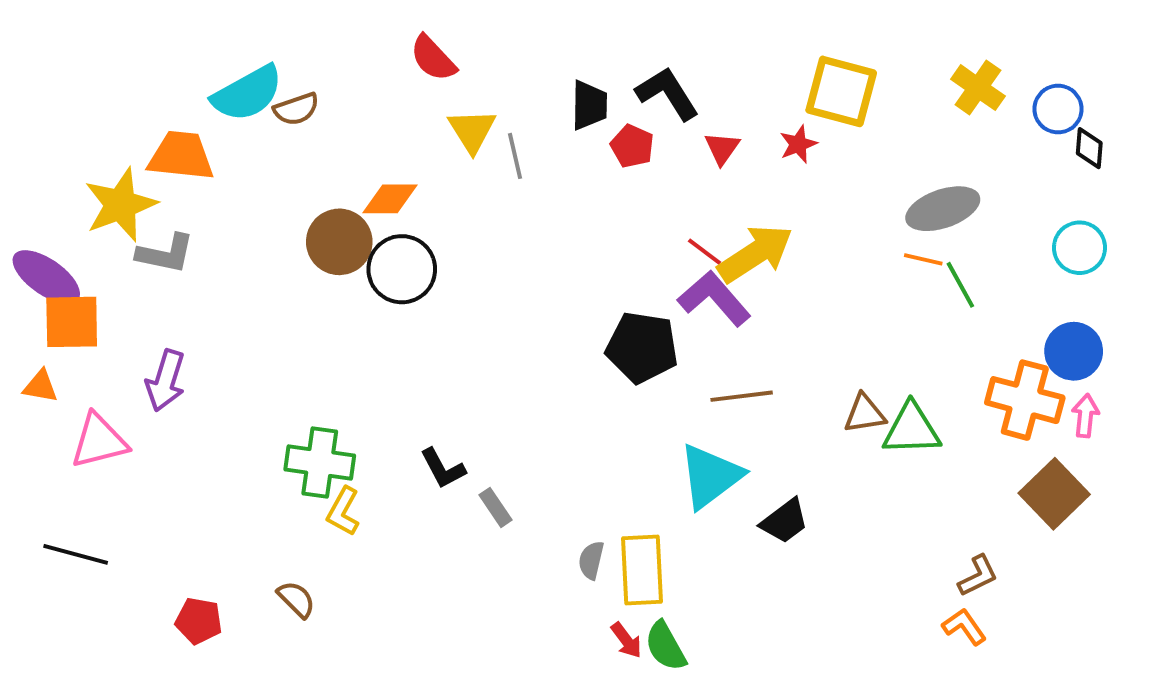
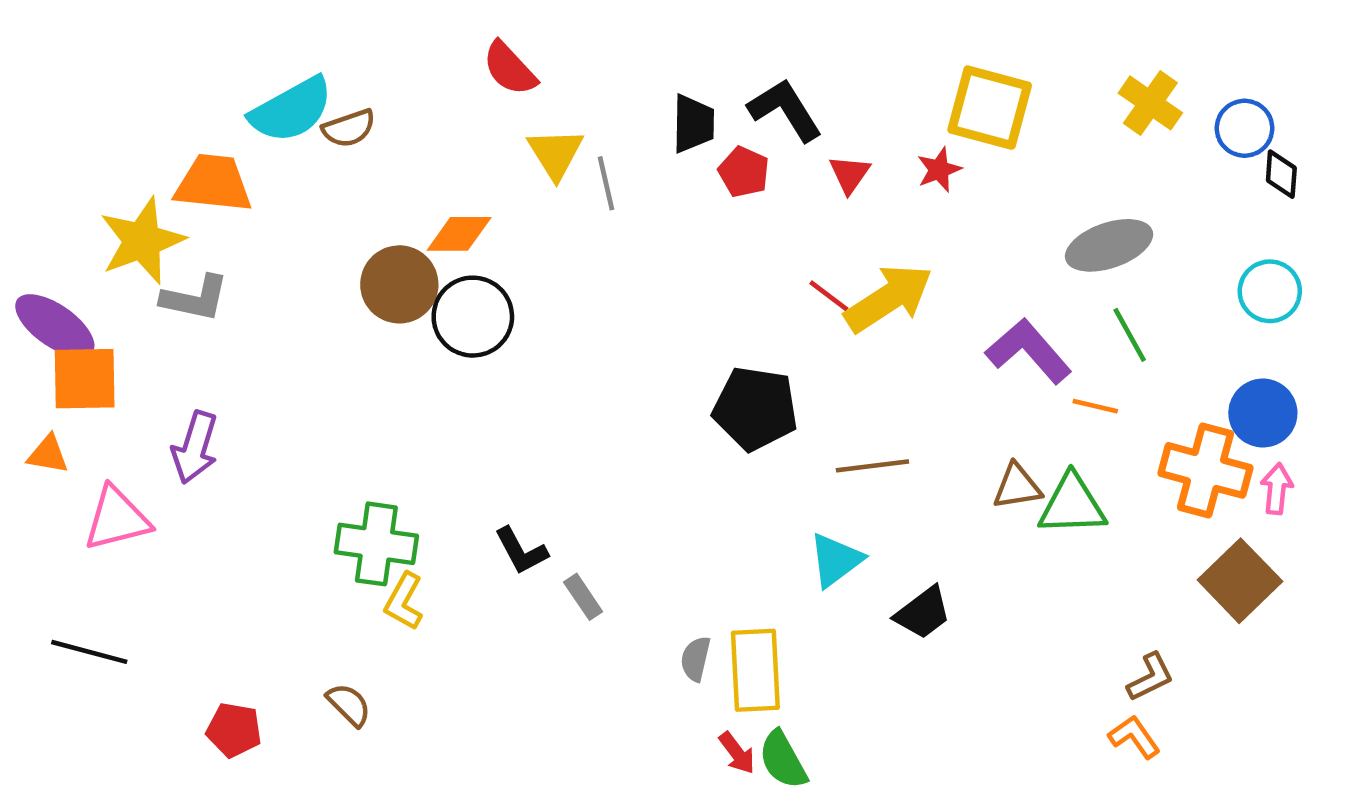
orange line: (923, 259) -> (1095, 406), moved
purple L-shape: (714, 299) -> (1029, 351), moved
cyan triangle: (710, 476) -> (836, 560), size x0.7

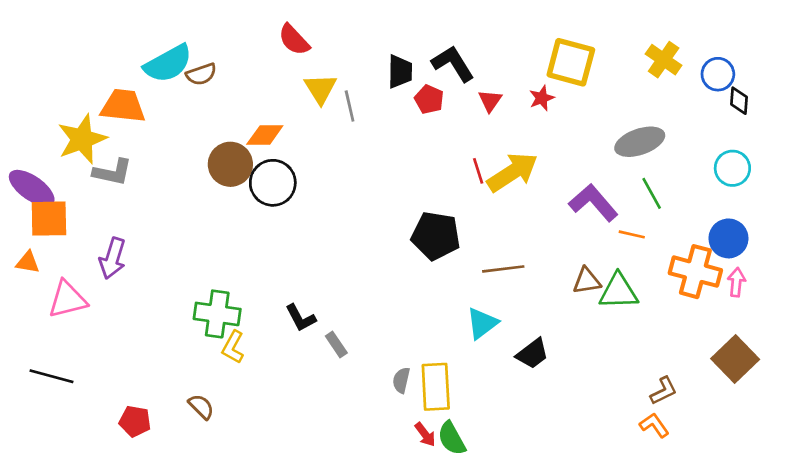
red line: (829, 296) -> (478, 171), turned 35
brown square: (1240, 581) -> (735, 359), moved

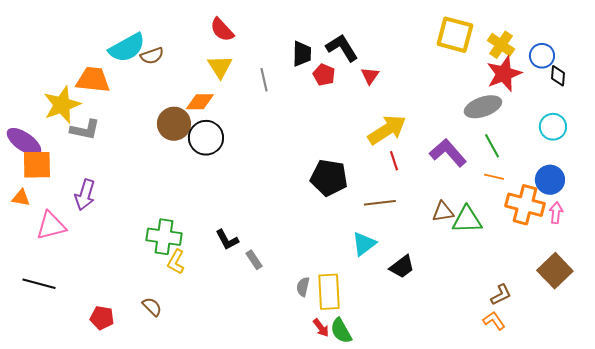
yellow square: (571, 62) -> (455, 35), moved
yellow triangle: (320, 89) -> (220, 67), moved
red star: (542, 98) -> (504, 74), moved, size x1.8
red line: (478, 171) -> (394, 161), moved
orange line: (632, 234) -> (494, 177), moved

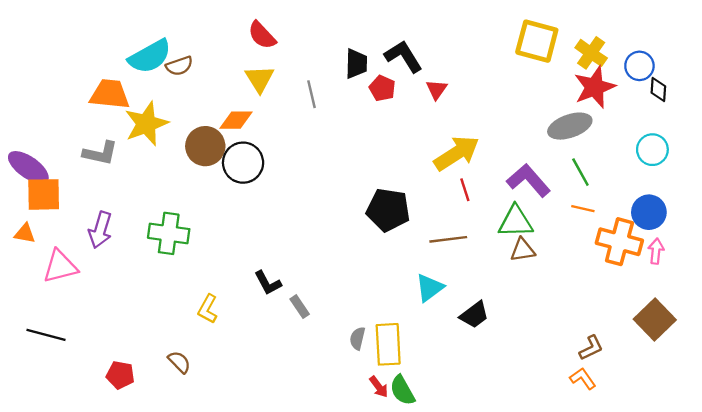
yellow star: (62, 105) -> (146, 124), moved
green triangle: (467, 220) -> (516, 222), moved
green cross: (164, 237) -> (169, 233), moved

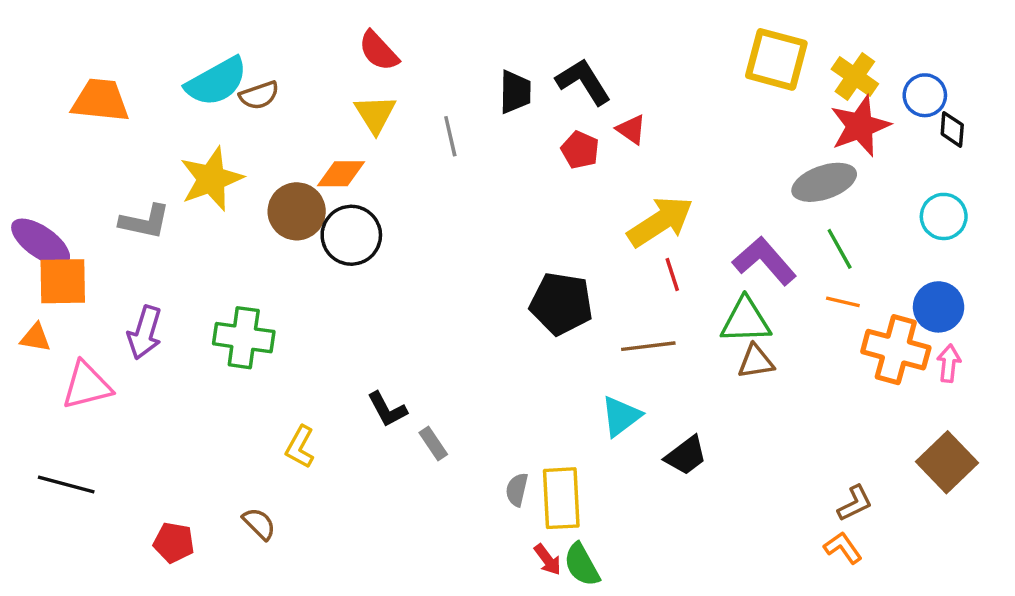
red pentagon: (382, 88) -> (580, 150), moved
red triangle: (437, 89) -> (631, 129), turned -30
orange trapezoid: (110, 94) -> (100, 100), moved

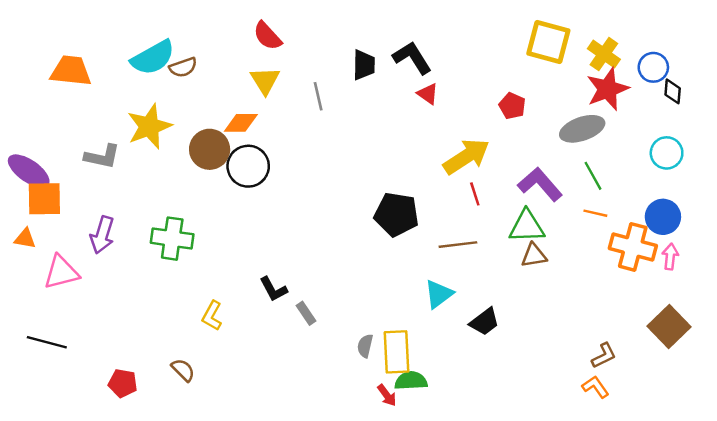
red triangle: (631, 129) -> (428, 94), moved
red pentagon: (580, 150) -> (512, 106), moved
green semicircle: (582, 565) -> (411, 381), moved, turned 116

